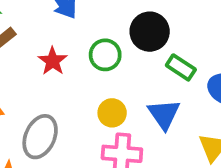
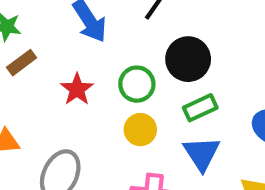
green rectangle: (181, 67) -> (200, 108), moved, turned -60
yellow circle: (112, 113) -> (140, 130), moved

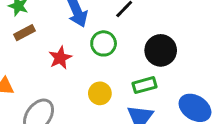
black circle: (188, 59) -> (161, 50), moved
green circle: (137, 84) -> (104, 43), moved

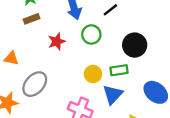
yellow circle: (100, 93) -> (93, 74), moved

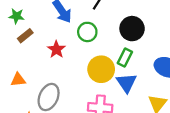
green rectangle: (119, 70) -> (125, 57), turned -36
yellow circle: (93, 74) -> (101, 69), size x1.5

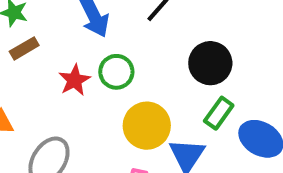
green circle: (87, 32) -> (116, 72), moved
green rectangle: (125, 57) -> (219, 113), moved

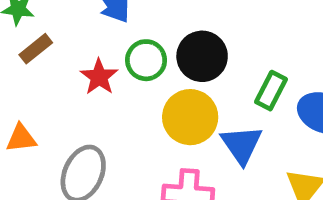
black circle: (210, 63) -> (202, 56), moved

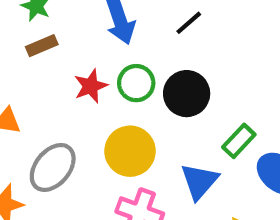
yellow circle: (190, 117) -> (130, 151), moved

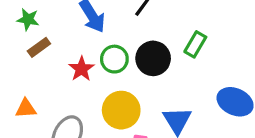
green rectangle: (239, 141) -> (195, 44), moved

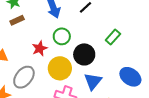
black circle: (153, 58) -> (84, 54), moved
red star: (81, 69) -> (40, 48), moved

